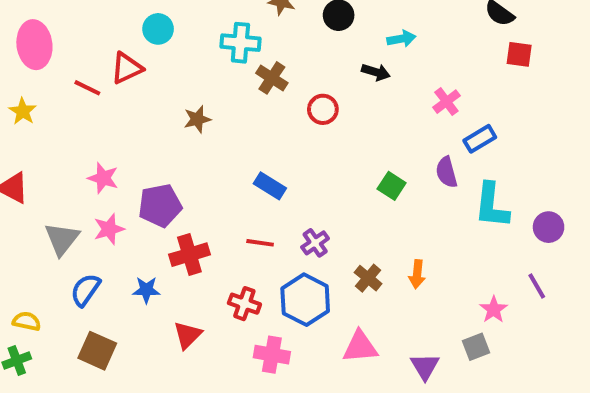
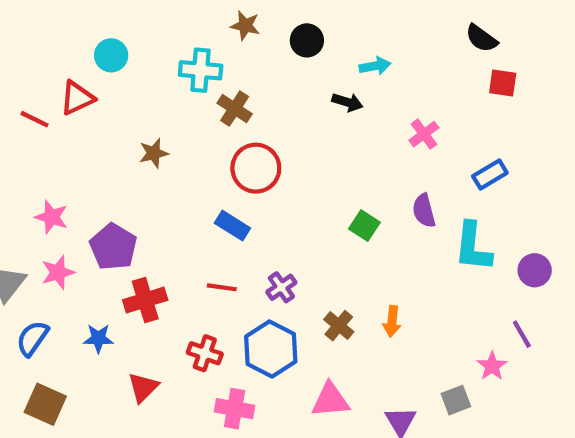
red circle: (323, 109) -> (256, 168), moved, size x1.5
blue rectangle: (480, 139) -> (490, 175), moved
purple pentagon: (160, 206) -> (113, 247), turned -30
pink star: (494, 309) -> (492, 366), moved

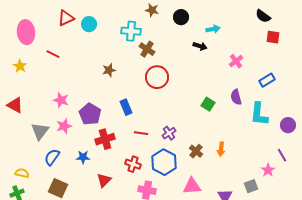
red triangle: (77, 98) -> (66, 18), moved
blue rectangle: (232, 226) -> (126, 107), moved, turned 35

